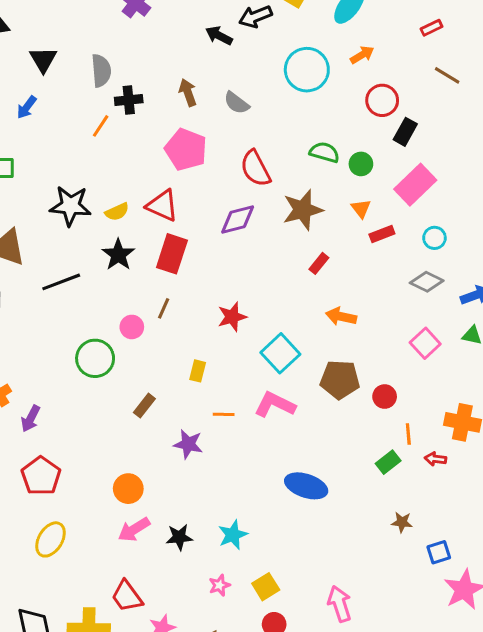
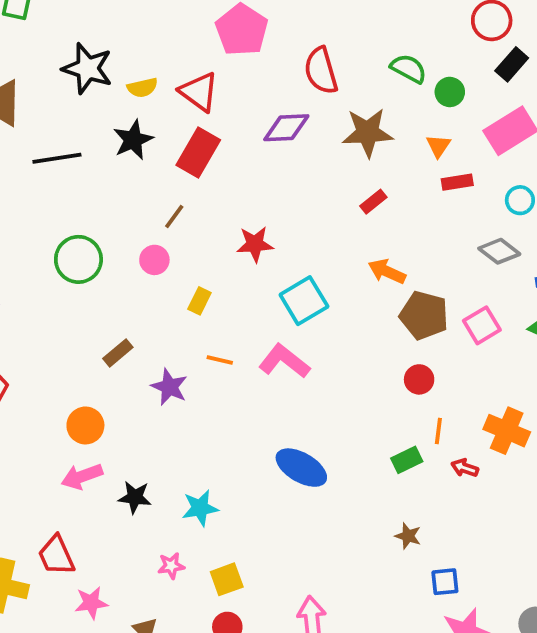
pink circle: (132, 327) -> (154, 260), moved
brown pentagon: (340, 380) -> (424, 315), moved
brown rectangle: (144, 406) -> (118, 353), moved

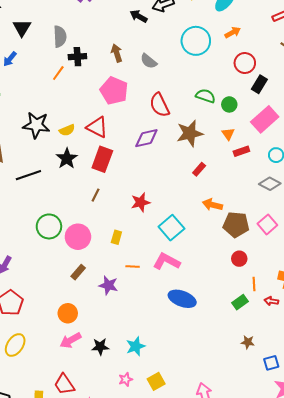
pink circle: (154, 260) -> (78, 237), moved, size x1.6
blue ellipse: (301, 468) -> (182, 299), moved

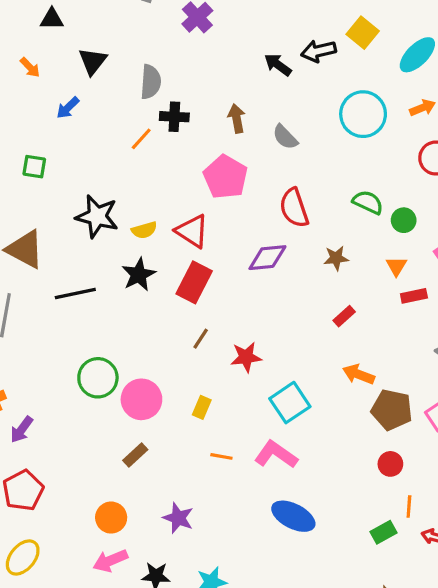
brown star: (190, 133) -> (336, 258), size x0.6
brown line: (96, 195) -> (201, 339), moved
purple star: (108, 285) -> (178, 518), moved

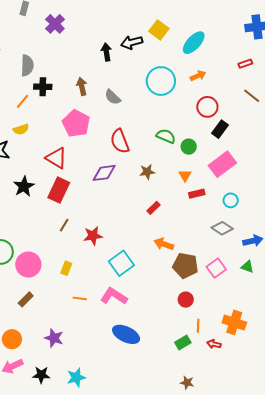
black arrow: (278, 65) -> (106, 52), turned 48
yellow semicircle: (144, 230) -> (21, 129), moved

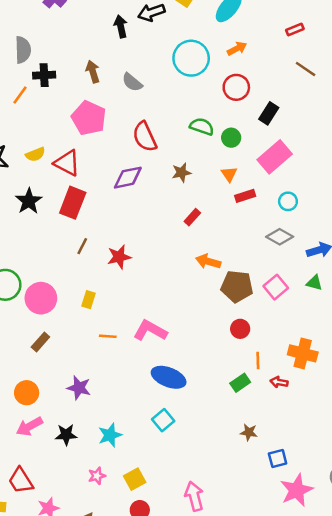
red circle: (207, 107) -> (236, 87), moved
yellow semicircle: (21, 129) -> (35, 154), moved
cyan square: (121, 263) -> (163, 420), moved, size x0.7

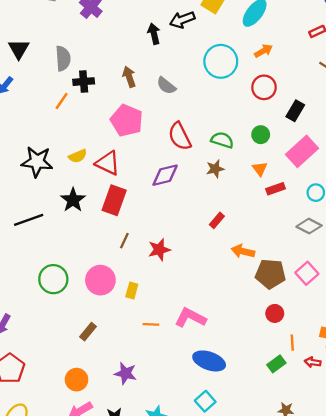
green semicircle: (202, 127) -> (222, 140), moved
red rectangle: (192, 217) -> (217, 220), moved
pink circle: (41, 298) -> (100, 280), moved

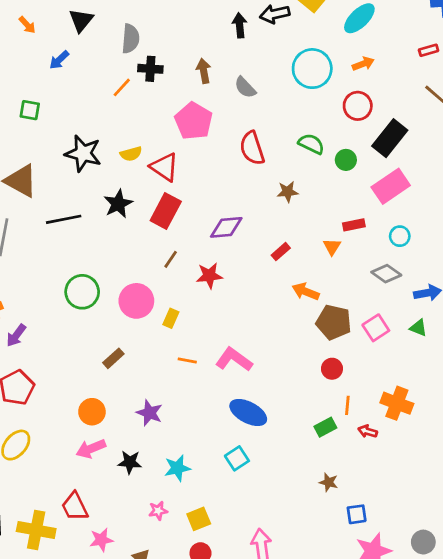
black rectangle: (295, 111) -> (390, 138), size x1.5
green semicircle: (222, 140) -> (311, 144), moved
orange triangle: (260, 169) -> (332, 247), moved
purple diamond: (165, 175) -> (226, 227), moved

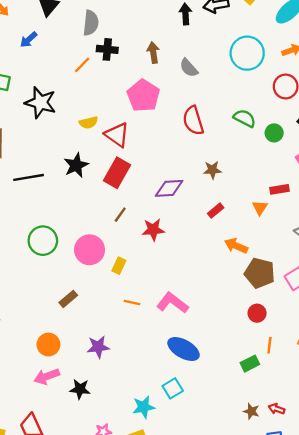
black star: (83, 153) -> (40, 103), moved
brown star: (288, 192) -> (212, 170), moved
purple star: (149, 413) -> (98, 347), turned -30
red arrow: (368, 431) -> (277, 409), moved
cyan star: (177, 468) -> (144, 407), moved

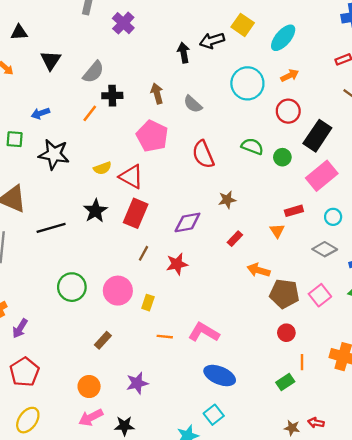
gray semicircle: (91, 23) -> (93, 72), turned 40
blue arrow: (29, 40) -> (40, 113), moved, turned 30

